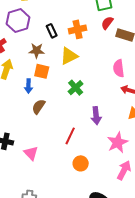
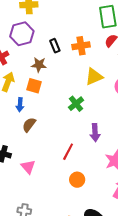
yellow triangle: (69, 56) -> (94, 77), moved
orange square: (42, 71) -> (34, 86), moved
blue arrow: (28, 86) -> (20, 105), moved
brown semicircle: (39, 107) -> (29, 125), moved

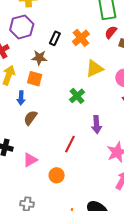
black rectangle: (55, 46) -> (55, 38), turned 48
orange cross: (81, 46) -> (81, 38), turned -30
pink triangle: (28, 167) -> (30, 160), turned 42
orange circle: (77, 180) -> (57, 175), moved

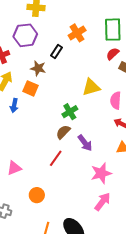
orange cross: (81, 38) -> (77, 33), moved
brown semicircle: (30, 118) -> (63, 132), moved
purple arrow: (97, 125) -> (85, 143), turned -42
orange circle: (57, 175) -> (37, 195), moved

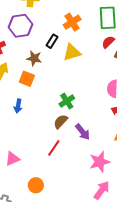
yellow triangle: (91, 87) -> (72, 52), moved
blue arrow: (14, 105) -> (18, 106), moved

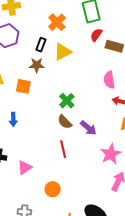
brown star: (34, 58) -> (37, 65), moved
blue arrow: (18, 106) -> (13, 119), moved
brown semicircle: (61, 122) -> (65, 122), turned -77
red line: (54, 148) -> (63, 149), turned -36

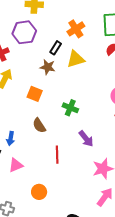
orange square: (23, 86) -> (35, 94), moved
green cross: (67, 101) -> (70, 108), turned -35
blue arrow: (13, 119) -> (11, 139), moved
brown semicircle: (65, 122) -> (39, 126), moved

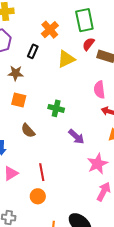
yellow triangle: (76, 59) -> (66, 59), moved
brown star: (48, 67) -> (16, 73), moved
red line: (57, 155) -> (42, 172), moved

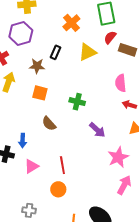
black rectangle: (33, 51) -> (56, 52), moved

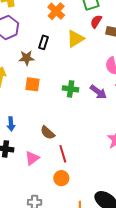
brown semicircle: (49, 124) -> (48, 133), moved
purple arrow: (97, 130) -> (98, 92), moved
blue arrow: (23, 141) -> (11, 124), moved

